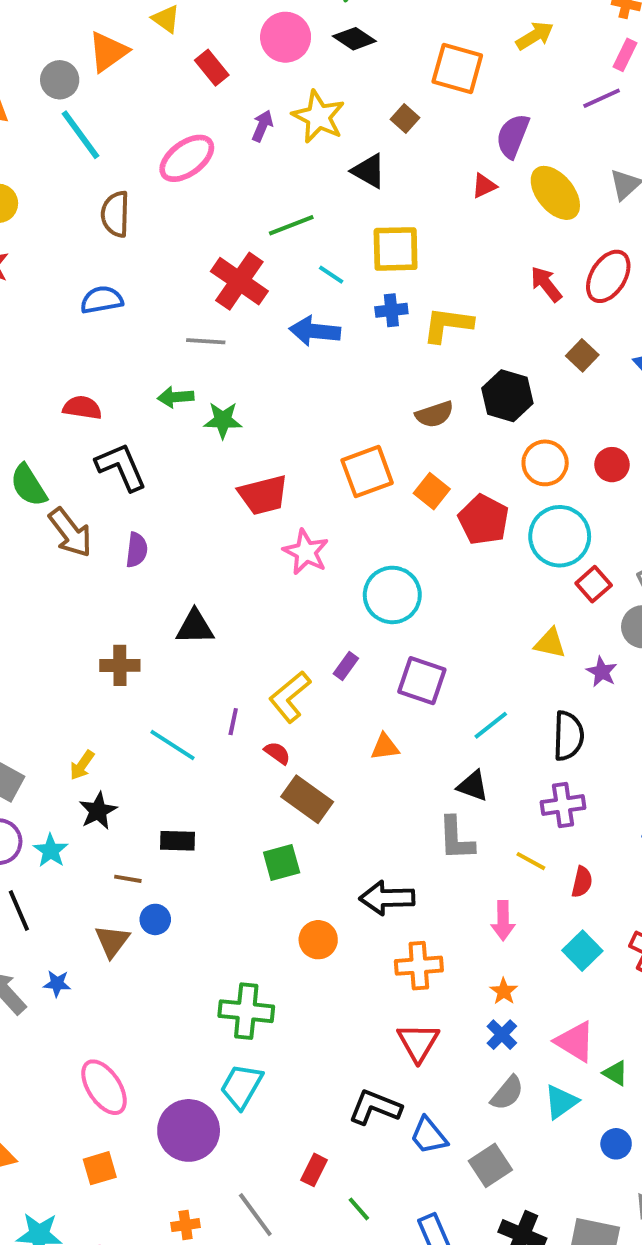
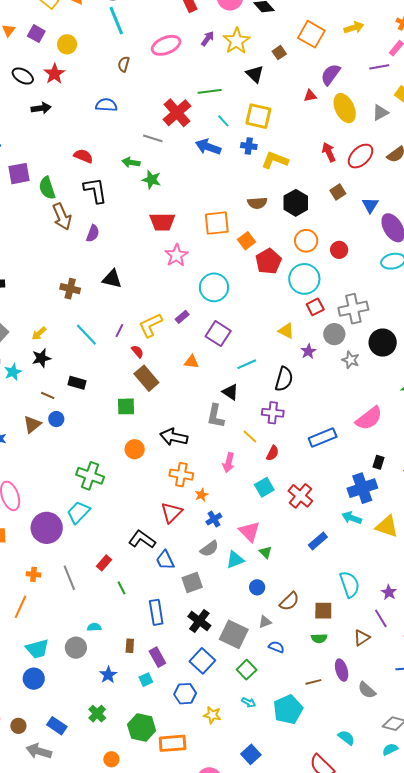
brown semicircle: (115, 214) -> (124, 64), size x0.7
orange star: (504, 991) -> (201, 495), moved

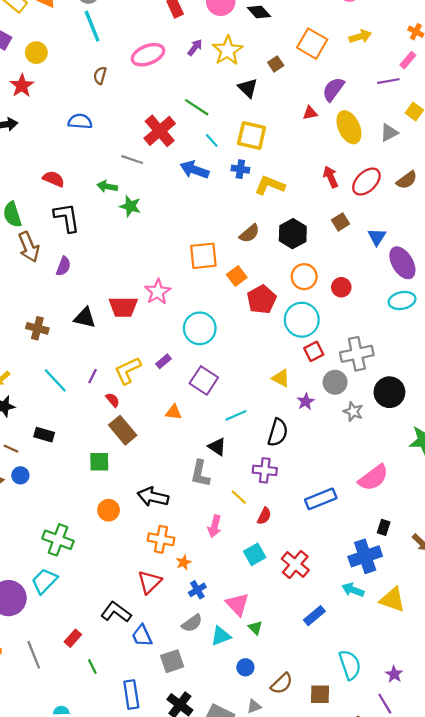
green line: (210, 91) -> (197, 107), turned 40
brown semicircle: (257, 203) -> (249, 233), turned -36
red trapezoid: (162, 222) -> (123, 307), moved

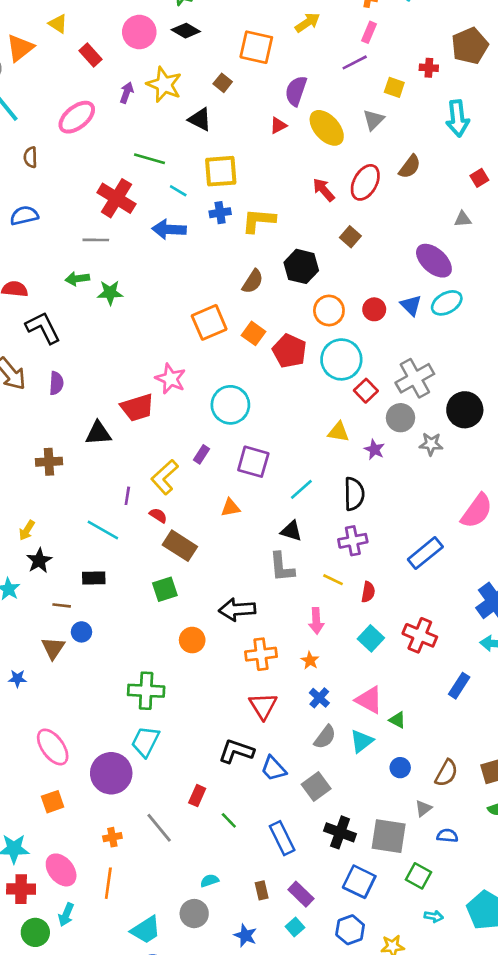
blue triangle: (377, 237) -> (411, 305), moved
cyan line: (55, 380) -> (103, 530), moved
orange star: (184, 562) -> (310, 660), moved

